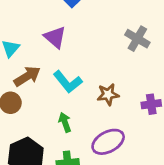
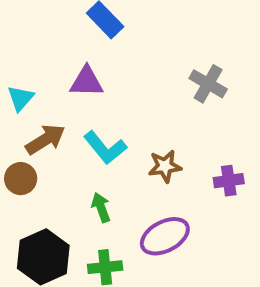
purple triangle: (55, 37) -> (87, 82), turned -40

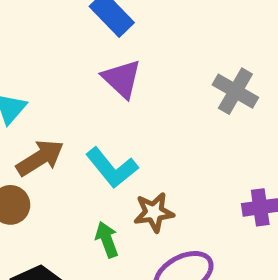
purple triangle: (87, 82) -> (122, 79), moved, turned 42
brown star: (165, 166) -> (154, 212), moved

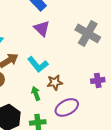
gray cross: (235, 91) -> (88, 33), size x1.4

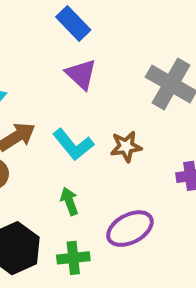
brown star: (55, 82) -> (126, 147), moved

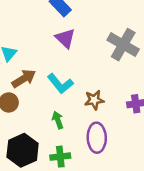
brown star: (126, 147) -> (94, 100), moved
purple ellipse: (130, 229) -> (97, 138), turned -64

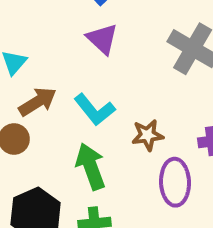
green arrow: (58, 120) -> (91, 166), size x1.6
purple ellipse: (97, 138) -> (175, 182), moved

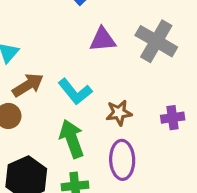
purple triangle: (102, 39) -> (103, 40), moved, turned -48
purple ellipse: (175, 182) -> (122, 160), moved

